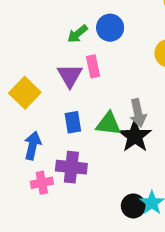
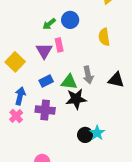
blue rectangle: (73, 122) -> (46, 81), turned 72
black star: (135, 136) -> (76, 99), moved, turned 30
pink cross: (42, 183) -> (16, 116), moved, turned -32

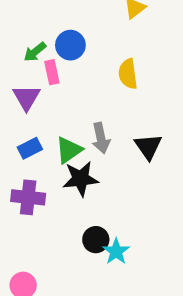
pink rectangle: (59, 45) -> (52, 72), moved
black triangle: (116, 80) -> (148, 147), turned 42
green triangle: (69, 82) -> (69, 150), turned -42
cyan star: (97, 133) -> (116, 251), moved

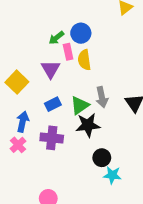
yellow semicircle: (128, 74) -> (84, 60), moved
black circle: (96, 240) -> (102, 158), moved
cyan star: (116, 251) -> (112, 175), turned -30

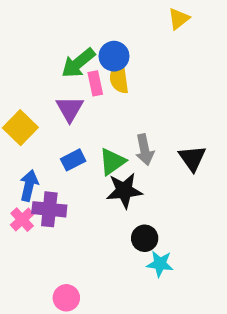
green arrow: (56, 38) -> (78, 63), size x1.5
yellow semicircle: (84, 60) -> (119, 78), moved
purple cross: (52, 138) -> (49, 209), moved

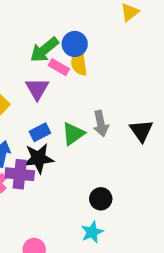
pink rectangle: (95, 83) -> (59, 67), turned -48
black star: (124, 191) -> (39, 158), moved
cyan star: (160, 264) -> (92, 232), moved, turned -30

